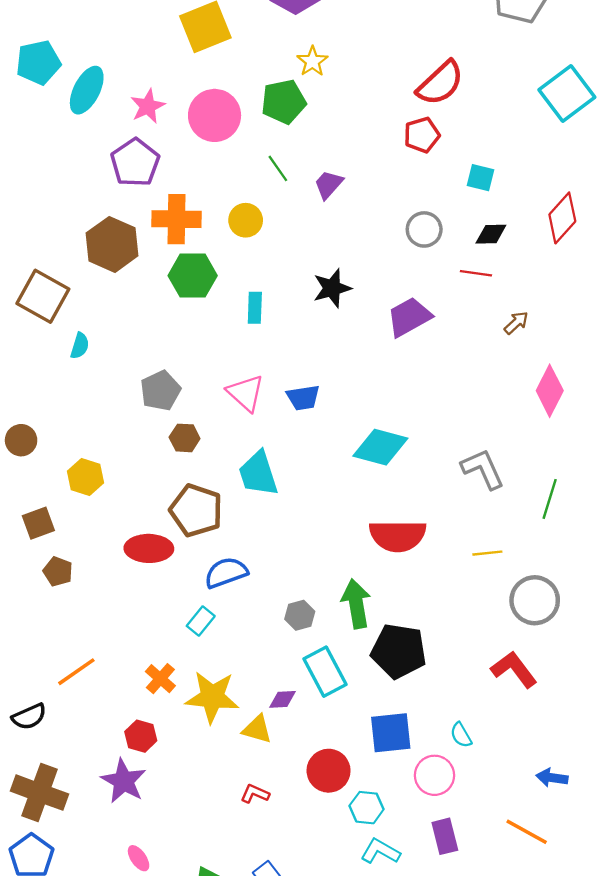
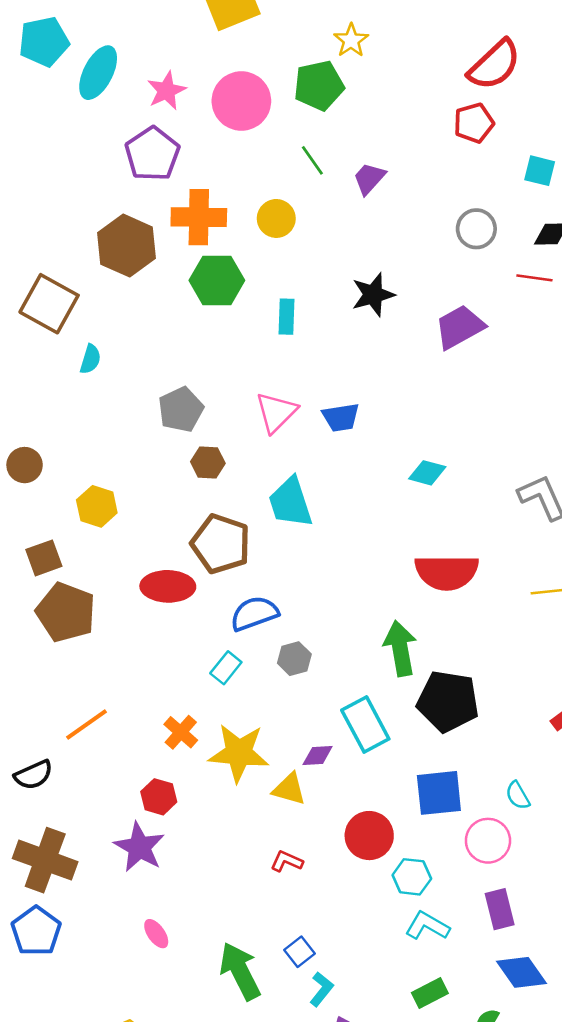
pink triangle: (246, 393) -> (276, 412), turned 33
cyan diamond: (380, 447) -> (427, 473), size x0.6
brown pentagon: (58, 571) -> (66, 612), size x1.8
gray hexagon: (300, 615) -> (294, 659), moved

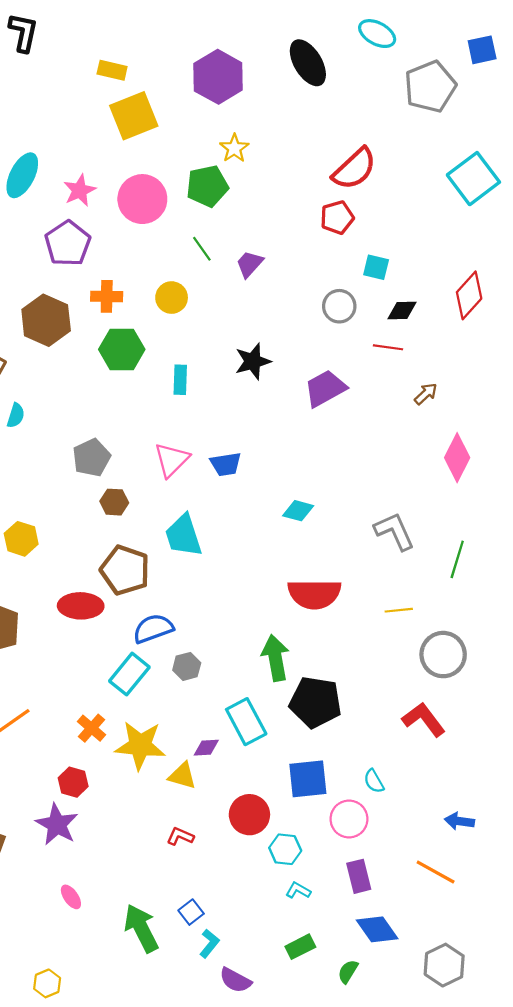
cyan square: (540, 171) -> (376, 267), moved
orange cross: (199, 217) -> (107, 296), size x0.7
cyan rectangle: (226, 668) -> (129, 674), size x1.5
cyan L-shape: (427, 926) -> (298, 890), size x0.7

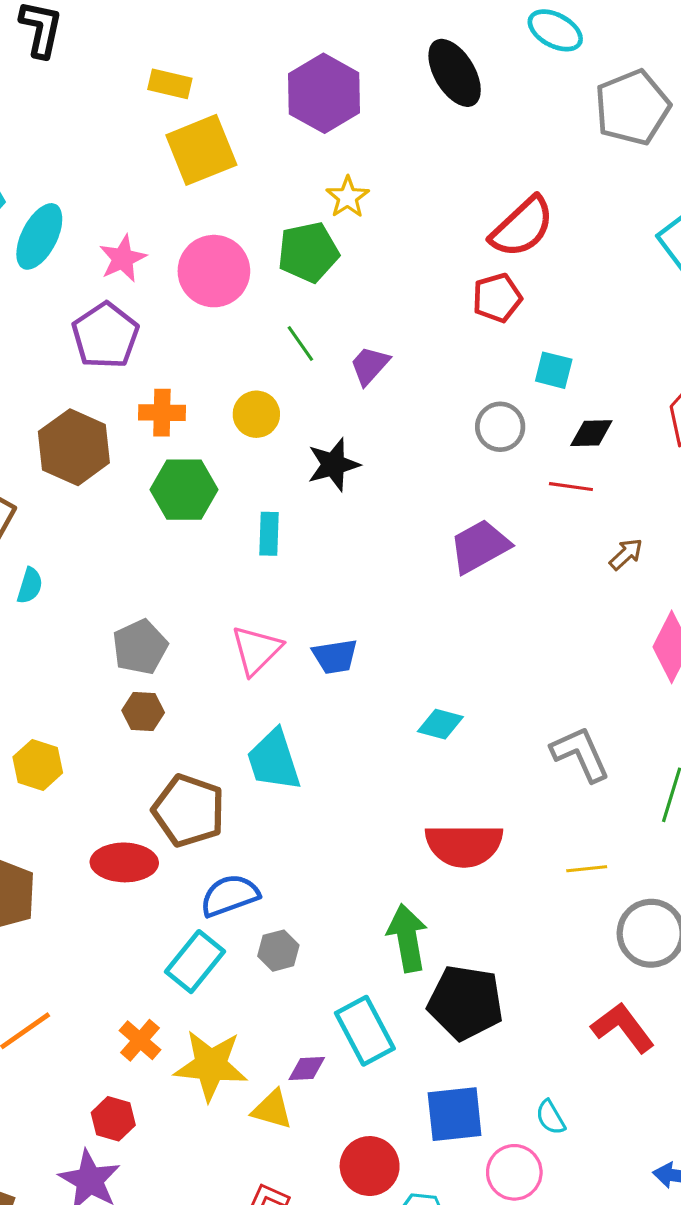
black star: (253, 361) -> (333, 465), moved
brown hexagon: (114, 502) -> (143, 711), moved

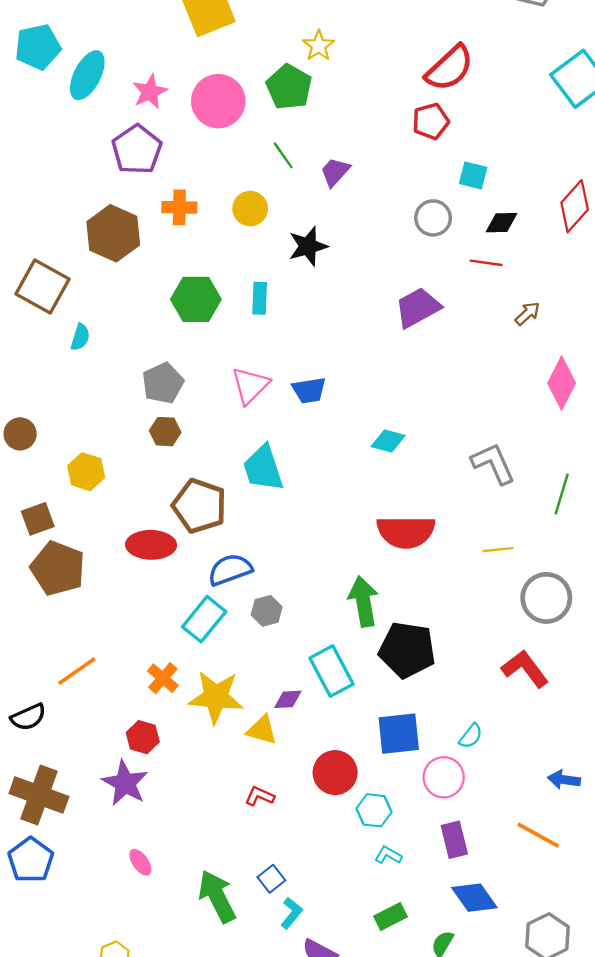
green pentagon: (308, 252) -> (289, 87), turned -30
green hexagon: (184, 490) -> (196, 299), moved
cyan semicircle: (550, 1117) -> (471, 736), turned -112

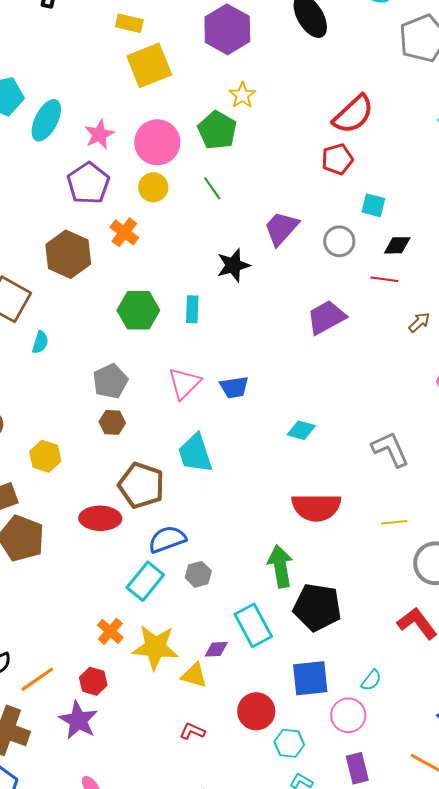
purple trapezoid: (335, 172) -> (281, 228), moved, size x1.4
orange cross: (179, 207) -> (124, 232), turned 36
yellow circle: (250, 209) -> (153, 187), moved
orange line: (77, 671) -> (37, 679), moved

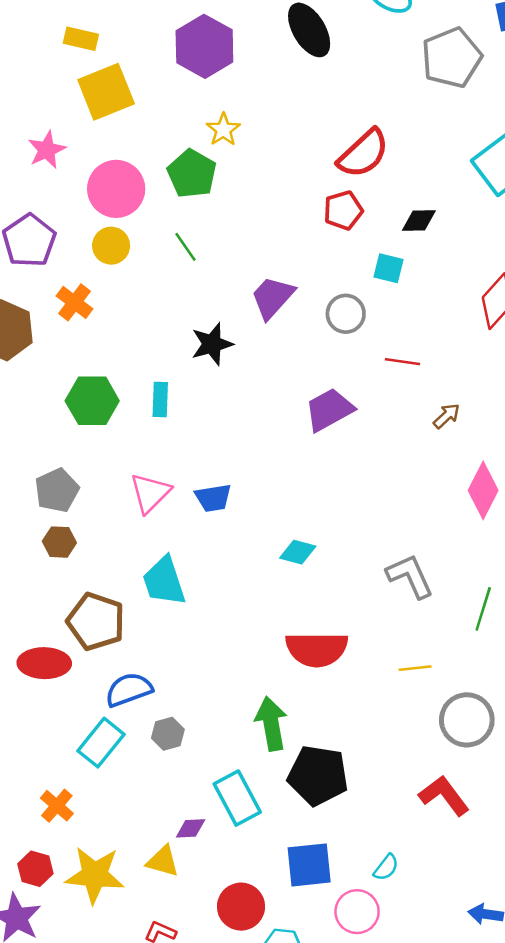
pink star: (99, 134) -> (47, 150), moved
black diamond: (397, 245) -> (419, 220), moved
yellow star: (155, 647) -> (95, 875), moved

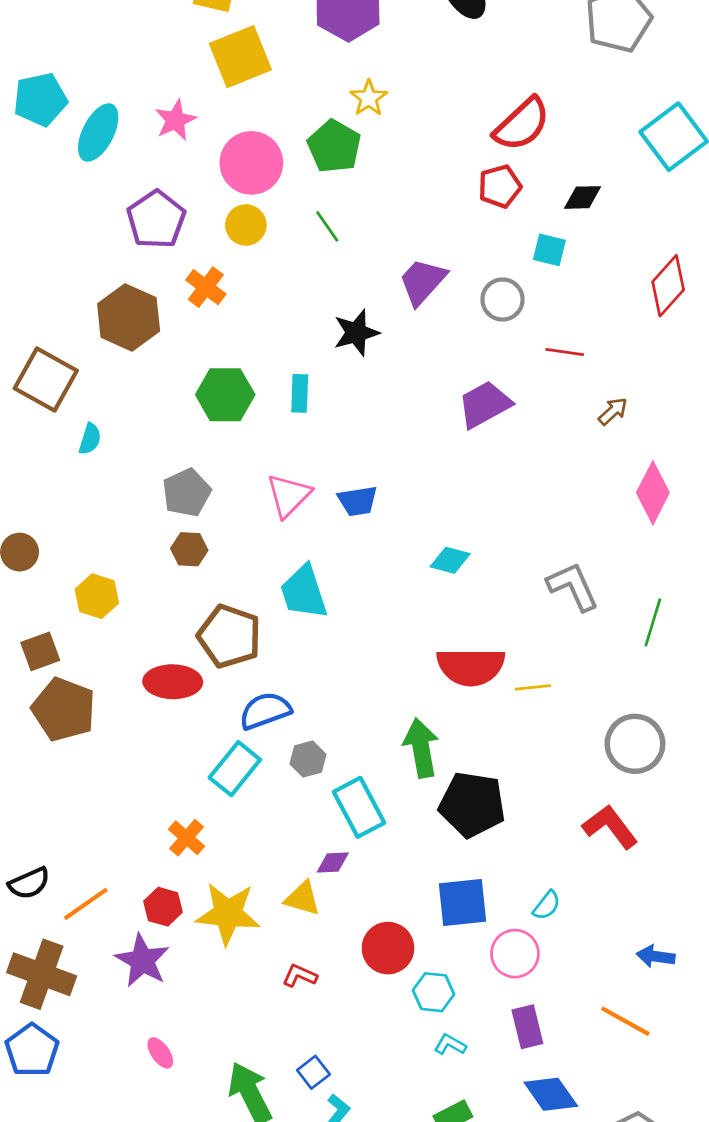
yellow line: (415, 668) -> (533, 687), moved
cyan rectangle: (237, 798) -> (359, 807), moved

